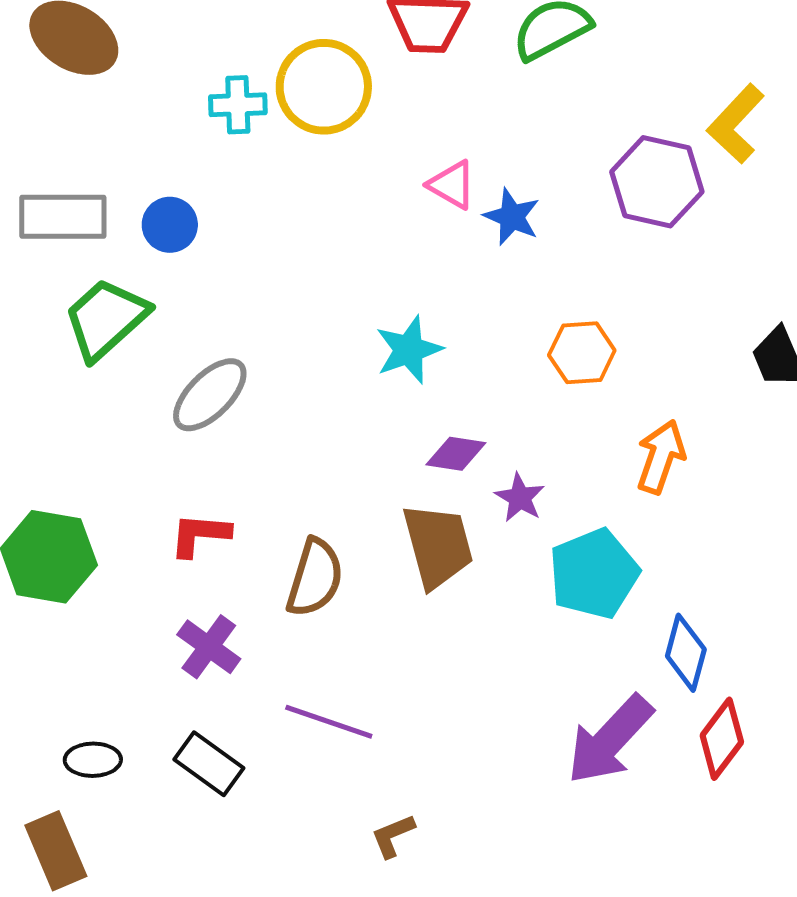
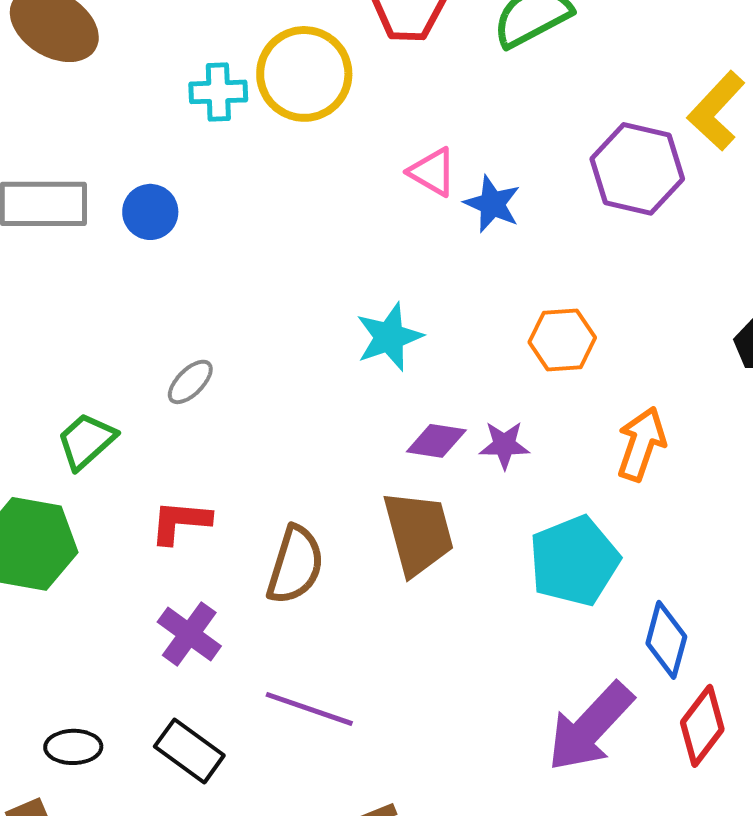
green trapezoid: (106, 319) -> (86, 441), moved, size x0.7
gray ellipse: (210, 395) -> (190, 382), size x0.6
purple star: (520, 498) -> (504, 445), moved, turned -30

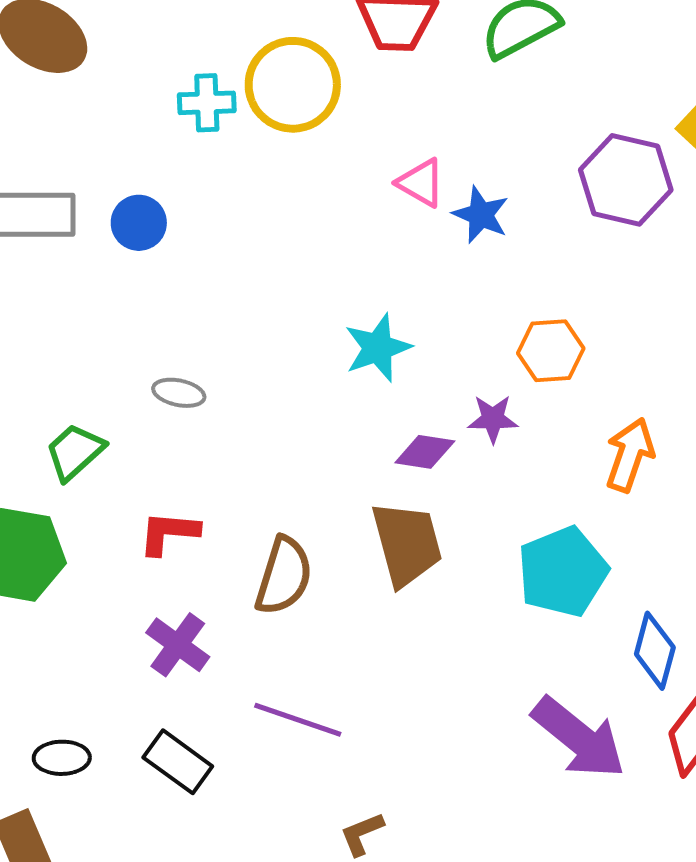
gray ellipse: (190, 382) -> (179, 393), turned 57
purple star: (504, 445) -> (493, 419), moved
purple arrow: (590, 727) -> (579, 738), turned -94

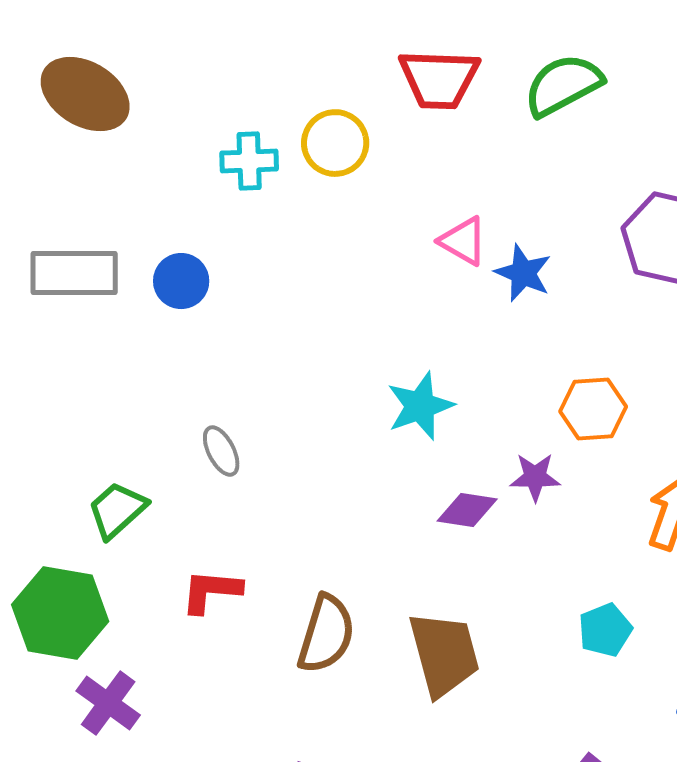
yellow circle: (293, 85) -> (335, 143), size x0.7
gray ellipse: (179, 393) -> (221, 451), turned 51
brown trapezoid: (407, 544) -> (444, 654), moved
cyan pentagon: (563, 572) -> (605, 630), size x0.6
purple cross: (178, 645) -> (108, 703), moved

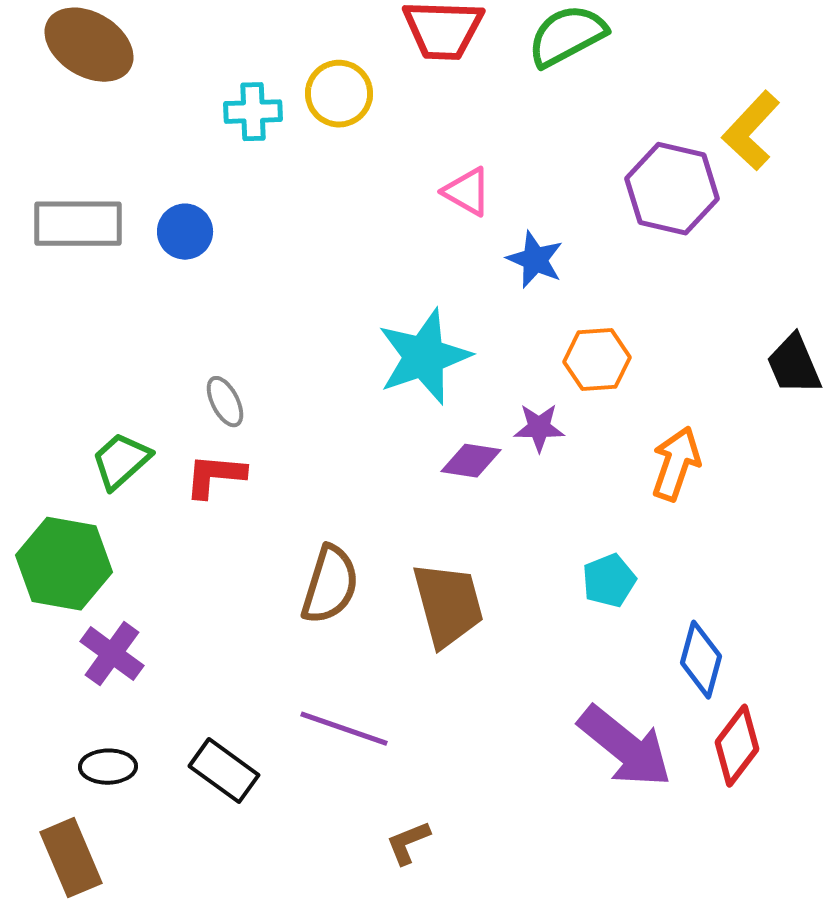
blue star: (523, 273) -> (535, 260), moved
cyan star: (420, 406) -> (424, 357), size x1.4
red L-shape: (211, 591) -> (215, 476), moved

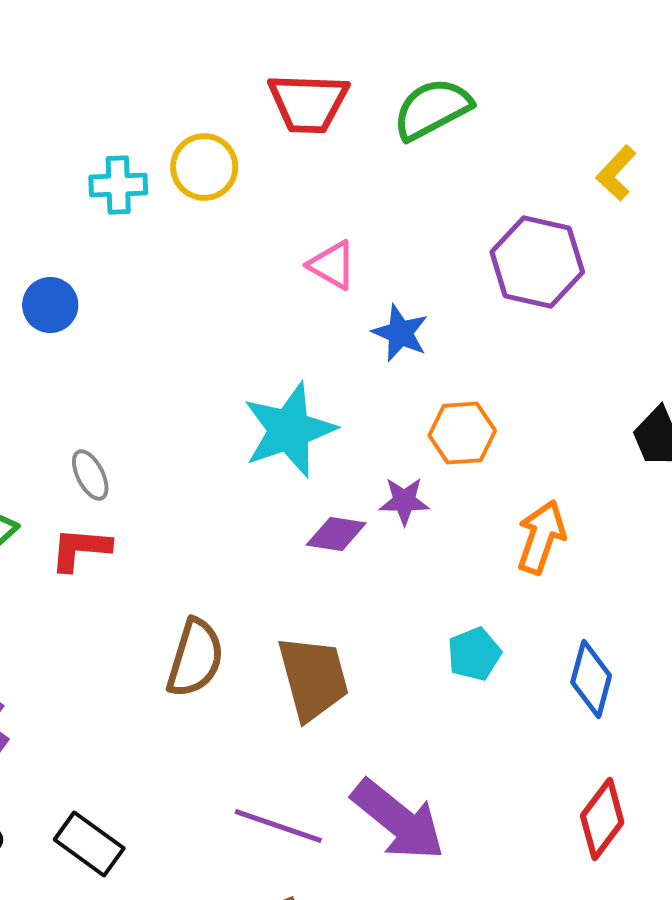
yellow L-shape: (751, 131) -> (616, 173), moved, size x0.7
blue diamond: (701, 660) -> (591, 679), moved
purple line: (344, 729) -> (278, 826), moved
purple arrow: (625, 747) -> (398, 820), moved

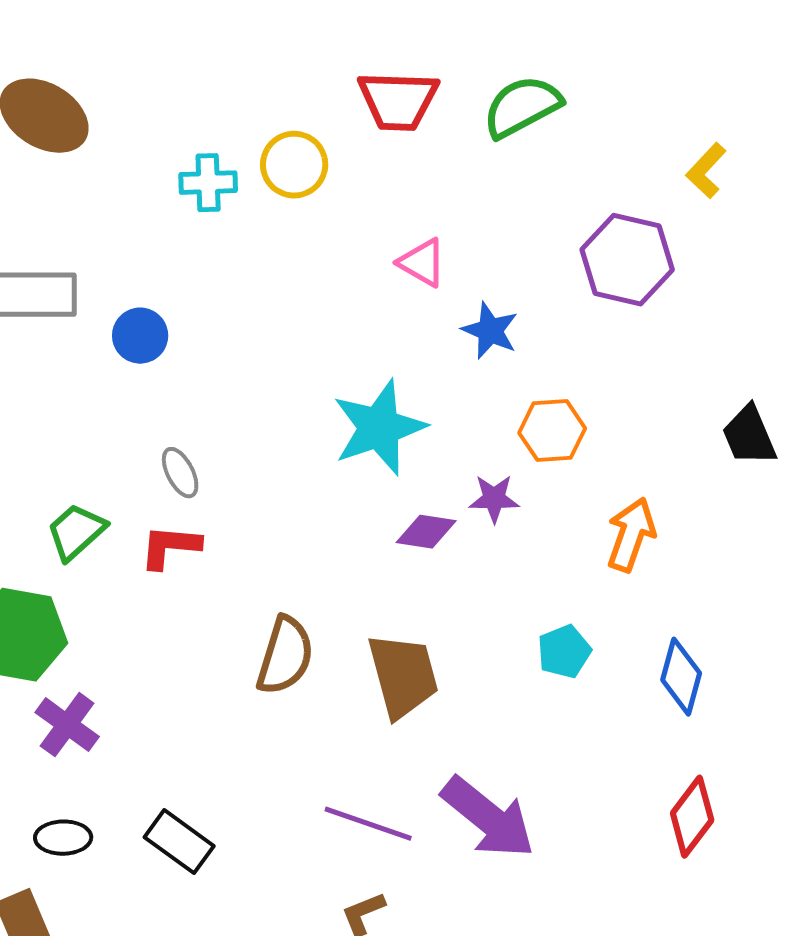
blue circle: (50, 305) -> (140, 336), moved

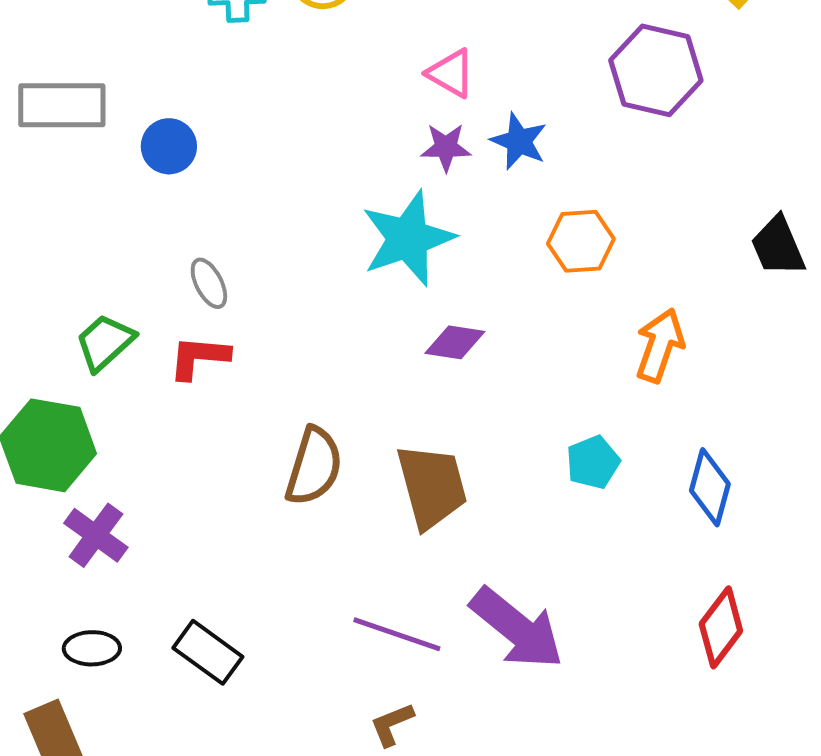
purple star: (494, 499) -> (446, 147), moved

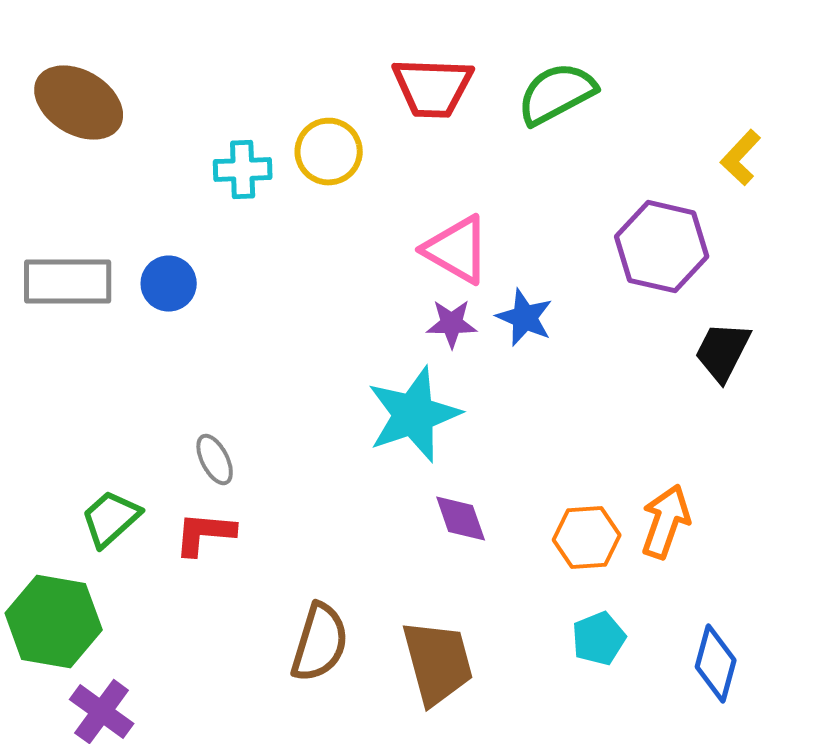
pink triangle: (451, 73) -> (457, 250), size x1.4
blue circle: (169, 146) -> (169, 284), moved
orange hexagon: (581, 241) -> (587, 538), moved
black trapezoid: (778, 246) -> (723, 352), moved, turned 50
purple diamond: (455, 342) -> (461, 519), turned 62

